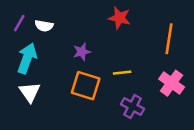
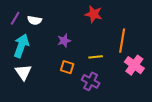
orange line: (169, 39) -> (122, 41), moved
orange square: (86, 86) -> (67, 67), size x0.6
purple cross: (133, 106) -> (91, 81), moved

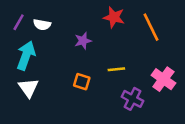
purple star: (64, 41) -> (83, 41), moved
orange line: (122, 41) -> (151, 27), moved, turned -35
purple cross: (91, 81) -> (132, 99), moved

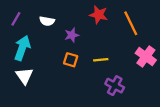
white semicircle: (42, 25) -> (47, 21), moved
pink cross: (163, 79) -> (146, 57), moved
orange square: (82, 82) -> (71, 60), moved

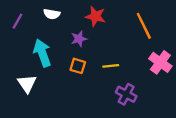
red star: (99, 15) -> (95, 16), moved
white semicircle: (47, 21) -> (52, 14), moved
cyan arrow: (22, 48) -> (42, 53), moved, turned -40

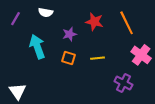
red star: (95, 16) -> (94, 22), moved
white triangle: (27, 84) -> (18, 91), moved
purple cross: (126, 94) -> (123, 83), moved

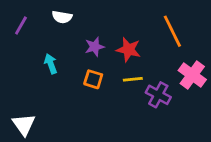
red star: (94, 22) -> (129, 50), moved
cyan arrow: (37, 47) -> (51, 64), size x0.6
purple cross: (123, 83) -> (158, 95), moved

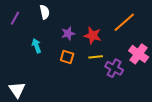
white semicircle: (62, 17) -> (45, 12), turned -112
orange line: (172, 31) -> (124, 22), turned 75

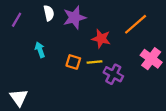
purple star: (68, 33) -> (74, 18), moved, size x1.5
yellow line: (96, 57) -> (94, 62), moved
purple cross: (114, 68) -> (113, 74), moved

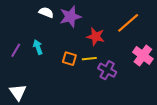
white semicircle: (49, 13) -> (46, 12), turned -56
purple line: (17, 20) -> (16, 50), moved

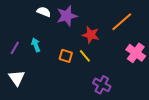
yellow line: (89, 59) -> (85, 56), turned 56
purple cross: (107, 70) -> (102, 85), moved
white triangle: (18, 92) -> (17, 78), moved

